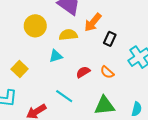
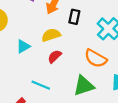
yellow semicircle: (68, 35) -> (51, 35), moved
orange semicircle: (107, 72) -> (96, 58), moved, size x1.5

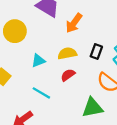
black rectangle: (74, 17) -> (96, 52), moved
cyan line: (41, 85) -> (41, 93), moved

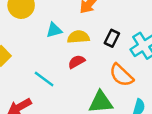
cyan triangle: (38, 61) -> (54, 30), moved

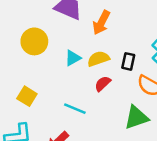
black rectangle: (112, 38) -> (128, 61), moved

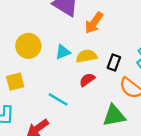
yellow circle: (34, 41) -> (28, 46), moved
yellow square: (27, 96) -> (15, 82), turned 36

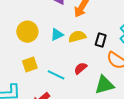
red semicircle: (87, 80) -> (81, 68), moved
yellow square: (15, 82) -> (30, 65), moved

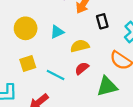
yellow semicircle: (77, 36) -> (80, 46), moved
black rectangle: (101, 40) -> (102, 21), moved, turned -32

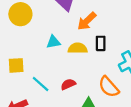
yellow circle: (26, 28) -> (20, 14), moved
yellow semicircle: (80, 46) -> (78, 48), moved

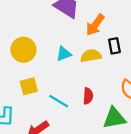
yellow circle: (20, 14) -> (23, 50), moved
red semicircle: (68, 84) -> (88, 96), turned 128

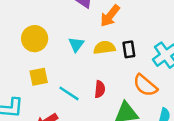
black rectangle: (114, 46) -> (129, 49), moved
cyan triangle: (64, 54) -> (76, 44), turned -35

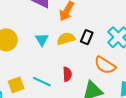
black rectangle: (129, 49) -> (87, 37), turned 40
yellow square: (39, 77) -> (16, 85), moved

